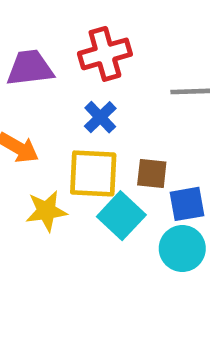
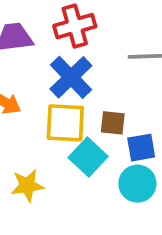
blue cross: (100, 117) -> (71, 77), size x1.6
yellow star: (46, 211) -> (27, 185), moved

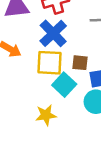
yellow star: (27, 185) -> (46, 115), moved

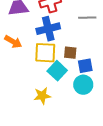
blue cross: (53, 33) -> (48, 29), turned 30

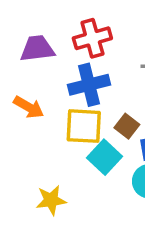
brown square: (70, 53) -> (127, 126), turned 32
yellow star: (42, 96) -> (51, 200), moved

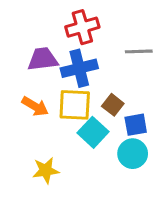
purple trapezoid: (37, 49) -> (43, 59), moved
orange arrow: (29, 107) -> (35, 106), moved

